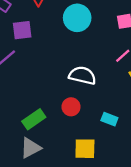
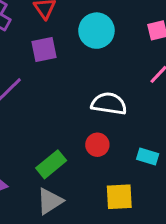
purple square: (22, 30) -> (44, 49), moved

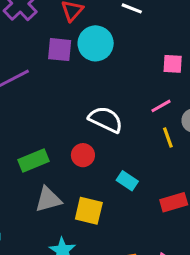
cyan circle: (96, 31) -> (96, 43), moved
gray triangle: (50, 201) -> (48, 199), moved

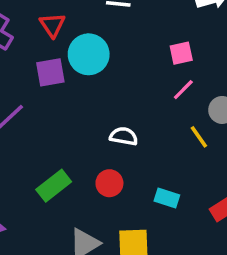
pink line: (161, 106) -> (183, 90), moved
white semicircle: (106, 119) -> (124, 136), size x0.7
green rectangle: (33, 161) -> (54, 186), moved

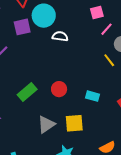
pink line: (183, 90) -> (107, 29), moved
white semicircle: (124, 136) -> (60, 36), moved

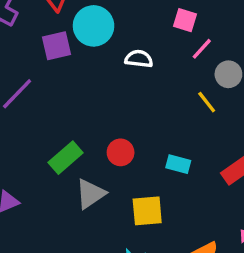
pink square: (97, 12) -> (185, 20), turned 32
white semicircle: (60, 36) -> (139, 59), moved
gray triangle: (46, 124) -> (90, 194), moved

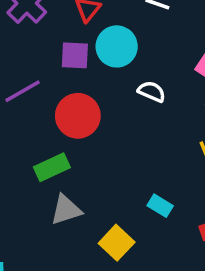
red circle: (121, 152) -> (78, 116), moved, size x1.6
yellow square: (147, 211) -> (117, 243), turned 32

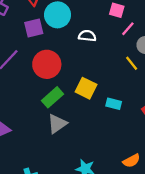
green rectangle: (52, 167) -> (52, 97), moved
yellow square: (117, 243) -> (86, 88), moved

